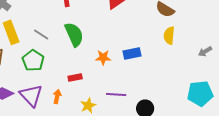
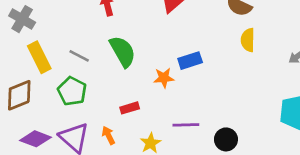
blue rectangle: (132, 53) -> (190, 61), moved
orange arrow: (57, 96) -> (108, 135), turned -32

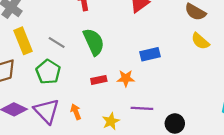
yellow semicircle: (248, 40) -> (200, 41), turned -54
orange star: (164, 78) -> (126, 78), moved
red rectangle: (130, 108) -> (99, 80), moved

